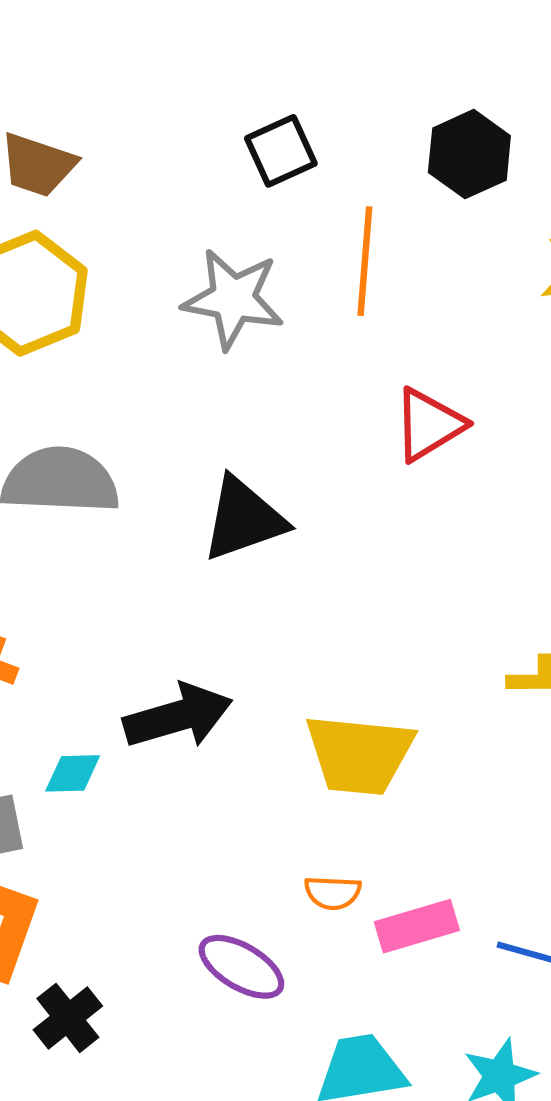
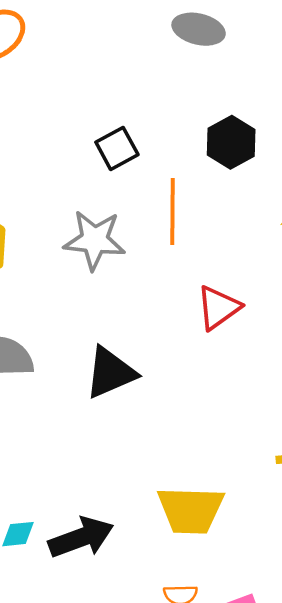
black arrow: (178, 716) -> (81, 538), moved

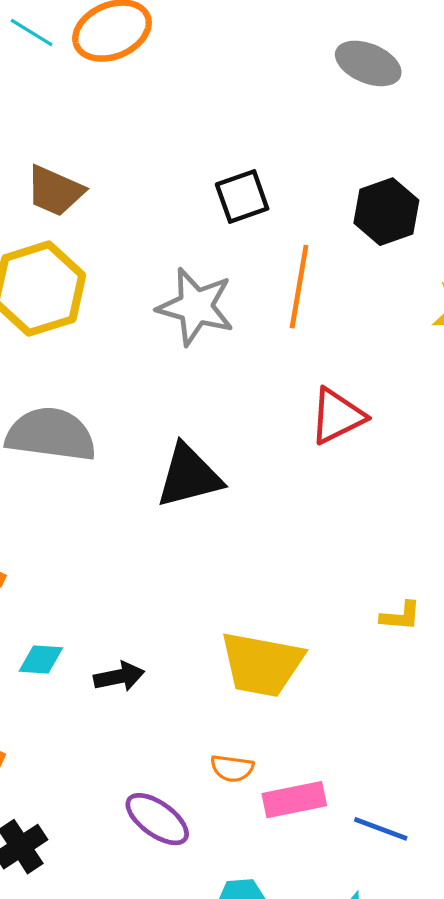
black arrow: (81, 538) -> (119, 677), size x0.6

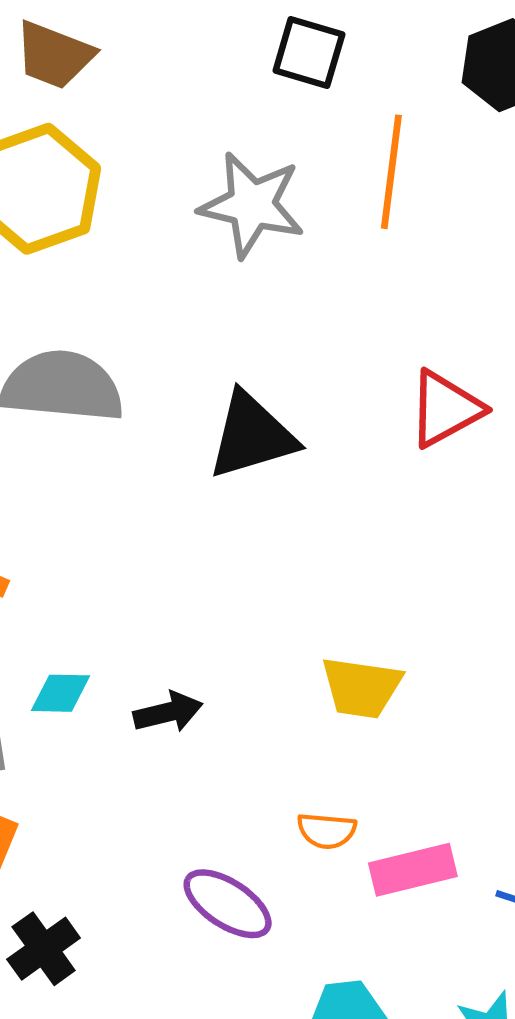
black square: (242, 197) -> (309, 53), turned 38
red triangle: (337, 416) -> (445, 409), moved
yellow trapezoid: (262, 664) -> (361, 687), size x0.7

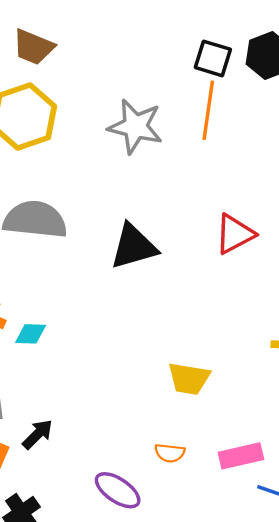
black square: (309, 53) -> (213, 58), moved
cyan diamond: (61, 693) -> (31, 334), moved
black arrow: (168, 712) -> (38, 434), moved, turned -32
pink rectangle: (413, 870) -> (241, 456), moved

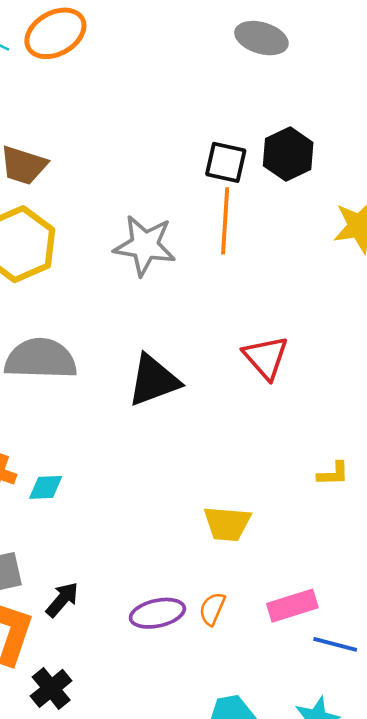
red triangle: (235, 234) -> (266, 357), turned -39
orange semicircle: (170, 453) -> (212, 609), turned 112
purple ellipse: (118, 490) -> (157, 613), moved, turned -42

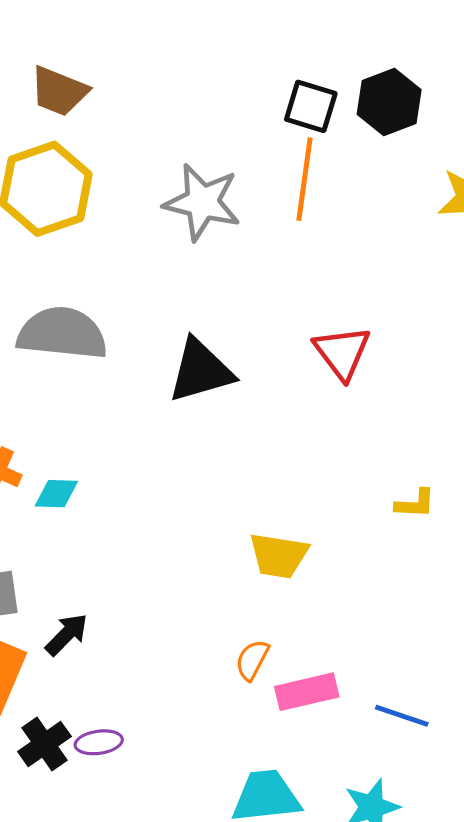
pink rectangle: (292, 606) -> (307, 692), moved
purple ellipse: (157, 613) -> (99, 742), moved, size x0.7

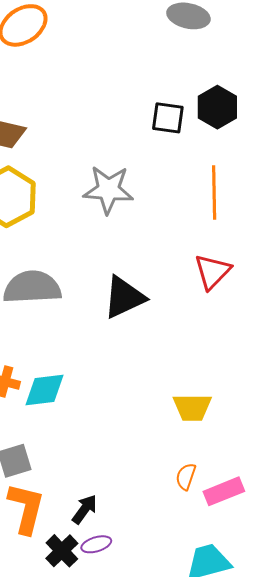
orange line: (305, 179) -> (214, 193), moved
red triangle: (342, 353) -> (213, 272), turned 30
cyan diamond: (56, 494) -> (44, 390), size x1.5
black arrow: (67, 634) -> (85, 509), moved

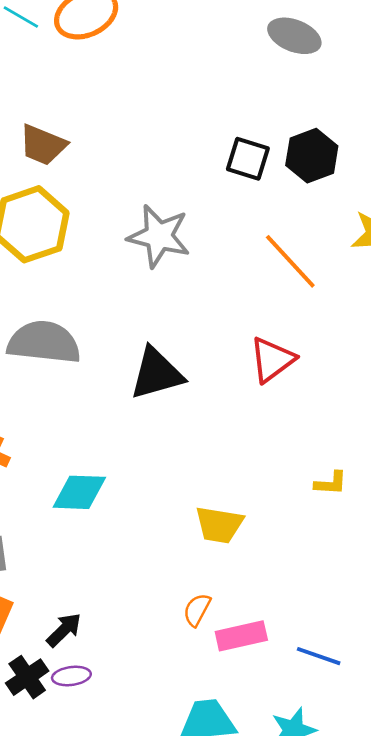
orange line: (214, 193) -> (290, 261), turned -51
cyan diamond: (44, 390) -> (79, 492), moved

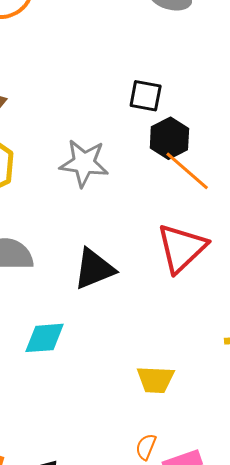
black hexagon: (312, 156) -> (169, 138), moved
red triangle: (272, 360) -> (182, 248), size x1.4
cyan diamond: (79, 492) -> (45, 338), moved

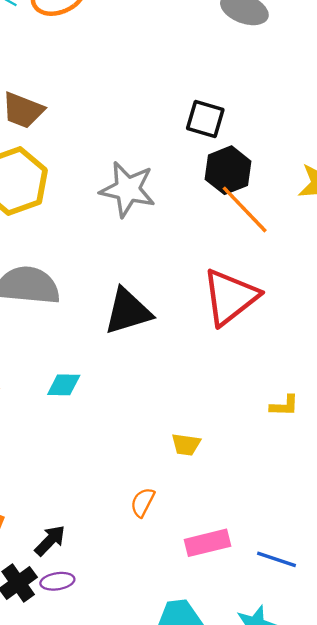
cyan diamond: (45, 338) -> (64, 385), size x0.7
yellow trapezoid: (155, 380) -> (186, 445), size x0.7
orange semicircle: (146, 447) -> (143, 502), moved

